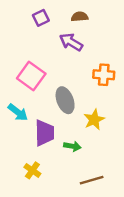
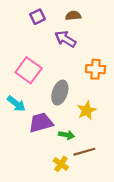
gray ellipse: (65, 100) -> (60, 93), turned 40
purple trapezoid: (44, 133) -> (41, 123), turned -105
yellow cross: (32, 170) -> (61, 164), moved
brown line: (92, 180) -> (84, 152), moved

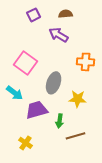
yellow star: (87, 110) -> (78, 99), turned 30
green arrow: (67, 135) -> (60, 121), turned 88
yellow cross: (61, 164) -> (26, 143), moved

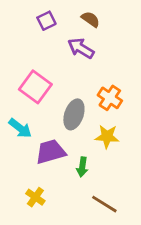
brown semicircle: (66, 14) -> (91, 19), turned 40
orange cross: (86, 62) -> (110, 98), moved, turned 30
brown line: (76, 136) -> (104, 204), moved, turned 48

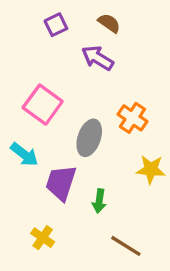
yellow star: (107, 136) -> (151, 169), moved
purple trapezoid: (51, 152) -> (61, 183), turned -56

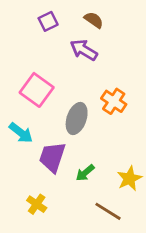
yellow star: (151, 169) -> (129, 178), moved, turned -30
green arrow: (99, 201) -> (85, 173), turned 42

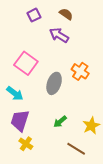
purple trapezoid: (52, 157) -> (20, 121), moved

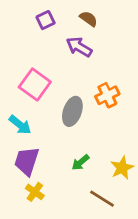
orange cross: (80, 71) -> (107, 95), turned 30

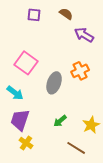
purple square: (46, 20) -> (34, 15), turned 32
purple arrow: (79, 47) -> (84, 35), moved

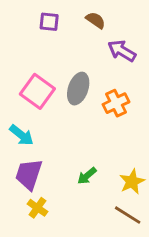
gray ellipse: (54, 83) -> (78, 89), moved
brown line: (76, 148) -> (128, 215), moved

